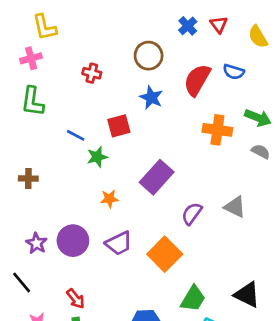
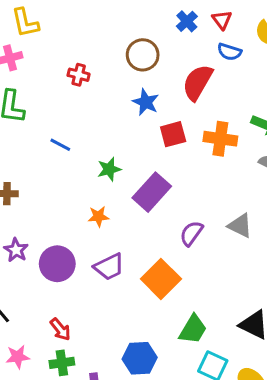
blue semicircle: (234, 72) -> (230, 52), moved
red square: (119, 126) -> (173, 134), moved
green star: (97, 157) -> (109, 169), moved
purple star: (36, 243) -> (16, 250), moved

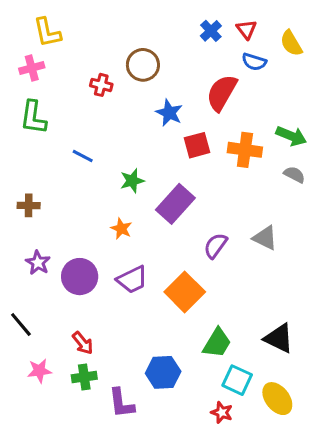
brown circle: (143, 55) -> (143, 65), moved
orange star: (98, 216) -> (121, 229), turned 30

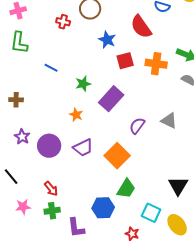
red semicircle: (222, 93) -> (141, 27), turned -65
black triangle: (279, 338) -> (178, 186), turned 35
green trapezoid: (217, 343) -> (126, 189), moved
red star: (222, 412) -> (132, 234), moved

